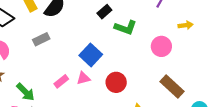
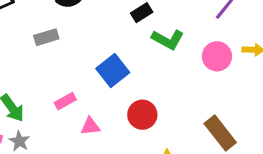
pink circle: (161, 46) -> (217, 56), moved
pink triangle: (83, 78) -> (90, 126), moved

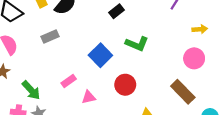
green L-shape: (168, 39) -> (137, 44), moved
pink circle: (217, 56) -> (194, 58), moved

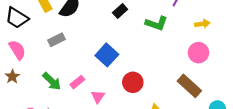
green L-shape: (137, 44) -> (157, 23), moved
green arrow: (31, 90) -> (52, 81), moved
pink triangle: (89, 97) -> (98, 97), turned -40

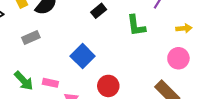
green L-shape: (157, 23) -> (136, 26), turned 60
pink rectangle: (77, 82) -> (50, 83), turned 48

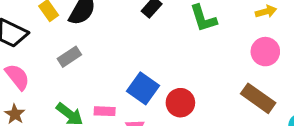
blue square: (83, 56) -> (143, 88), moved

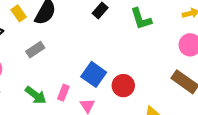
pink rectangle: (105, 111) -> (63, 93), turned -70

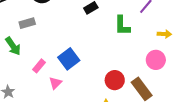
red circle: (123, 86) -> (115, 80), moved
green arrow: (36, 95) -> (13, 46), moved

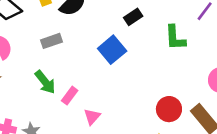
green arrow: (13, 46) -> (45, 82), moved
blue square: (69, 59) -> (112, 50), moved

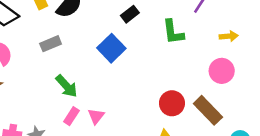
green arrow: (45, 82) -> (67, 86), moved
pink rectangle: (70, 96) -> (71, 116), moved

